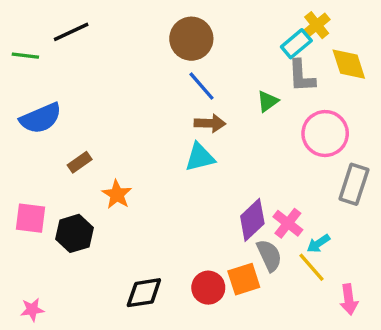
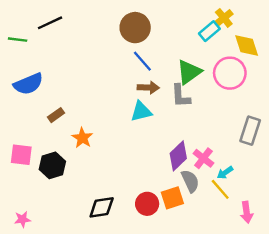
gray L-shape: (301, 76) -> (181, 96), moved
green triangle: (268, 101) -> (189, 72), size x1.6
pink circle: (325, 134) -> (230, 73), moved

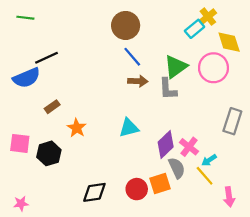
black line: (50, 23) -> (47, 58), moved
green line: (18, 40) -> (25, 18), moved
cyan triangle: (141, 111) -> (129, 128), moved

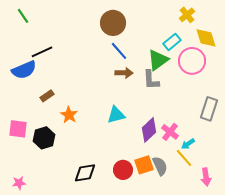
green line: (25, 18) -> (23, 16), turned 49
cyan rectangle: (195, 29) -> (172, 42), moved
gray semicircle: (177, 168) -> (160, 166), moved

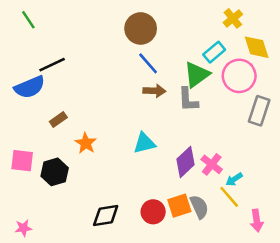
gray rectangle: (209, 109) -> (259, 111), moved

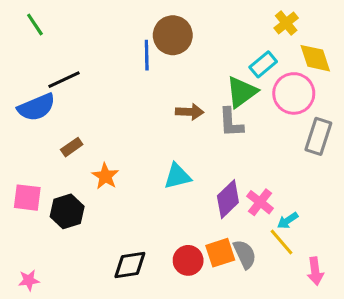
blue line: (148, 63) -> (147, 55), moved, turned 40

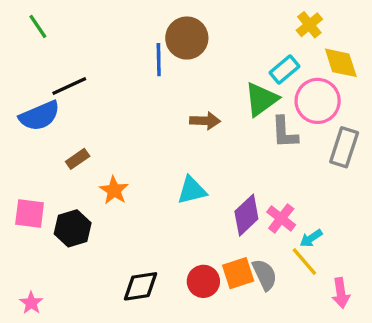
gray L-shape: (231, 123) -> (284, 132), moved
pink star: (29, 280) -> (31, 303), turned -30

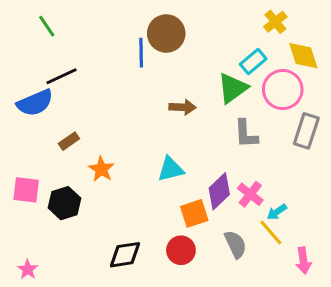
green line: (38, 26) -> (47, 26), moved
gray L-shape: (284, 132) -> (246, 134), moved
orange square: (238, 273) -> (194, 213), moved

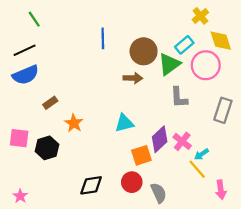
brown circle: (166, 34) -> (144, 51), moved
black line: (62, 76) -> (25, 50), moved
gray rectangle: (306, 131) -> (223, 110), moved
gray semicircle: (236, 244) -> (159, 193), moved

